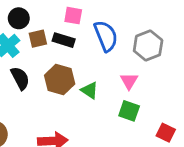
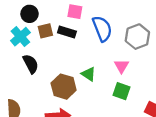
brown hexagon: (60, 80) -> (64, 87), moved

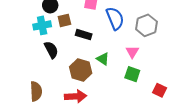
black rectangle: (67, 32) -> (84, 35), moved
cyan cross: (20, 37) -> (42, 25), turned 30

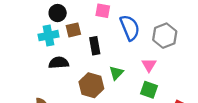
black rectangle: (84, 35) -> (95, 46), turned 63
black semicircle: (51, 50) -> (59, 63), turned -66
green triangle: (103, 59) -> (116, 73), turned 40

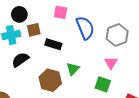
black rectangle: (95, 46) -> (53, 44), turned -63
black semicircle: (59, 63) -> (20, 60), turned -30
pink triangle: (149, 65) -> (111, 63), moved

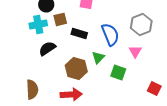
blue semicircle: (85, 28) -> (110, 34), moved
green square: (103, 84) -> (118, 72), moved

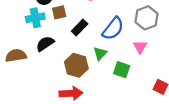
black rectangle: (79, 33) -> (80, 27), turned -63
blue semicircle: (110, 34) -> (113, 29), turned 60
brown semicircle: (32, 89) -> (16, 56), moved, turned -96

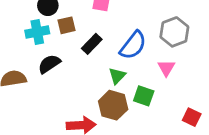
brown hexagon: (76, 65) -> (113, 105), moved

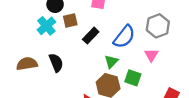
cyan cross: (37, 32) -> (46, 26), turned -30
black semicircle: (49, 64) -> (56, 63), moved, turned 102

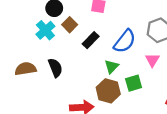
brown square: (70, 20) -> (70, 25), turned -32
green square: (133, 78) -> (134, 83), turned -35

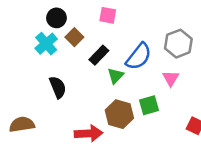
green triangle: (112, 67) -> (116, 76), moved
brown semicircle: (26, 69) -> (22, 124), moved

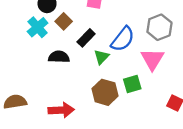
pink triangle: (171, 78) -> (152, 59), size x1.5
black semicircle: (58, 87) -> (59, 57), moved, turned -66
red arrow: (89, 133) -> (61, 110), moved

